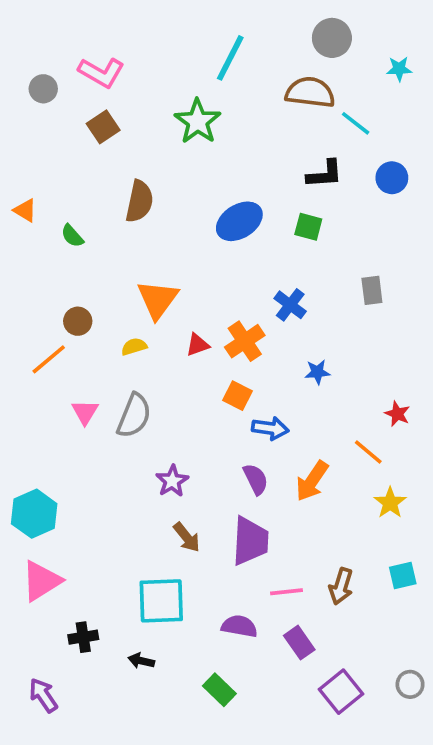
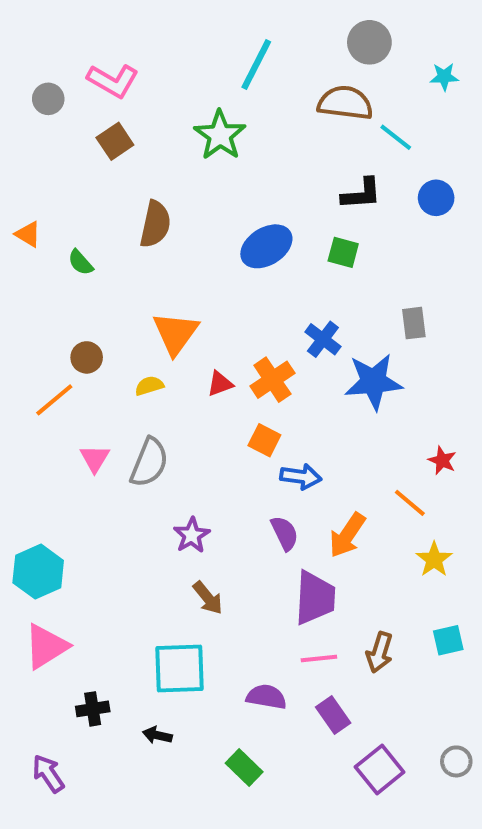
blue star: (317, 372) -> (373, 382), moved, size x2.0
purple trapezoid: (250, 541) -> (315, 598), moved

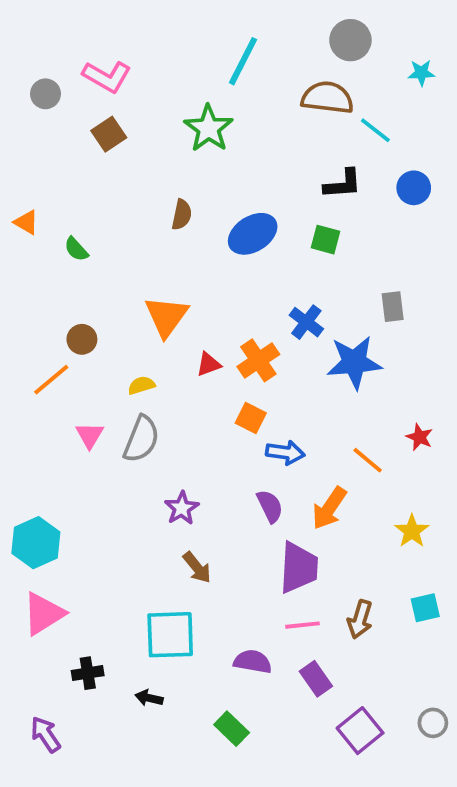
brown semicircle: (155, 224) -> (182, 215), moved, size x0.7
yellow semicircle: (149, 386) -> (141, 385), moved
orange line: (410, 503) -> (368, 460), moved

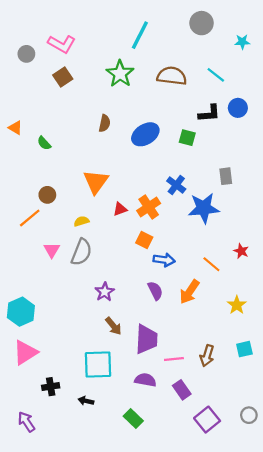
brown semicircle: (327, 98) -> (172, 76), moved
black L-shape: (343, 184) -> (209, 113), moved
purple trapezoid: (299, 568) -> (146, 339), moved

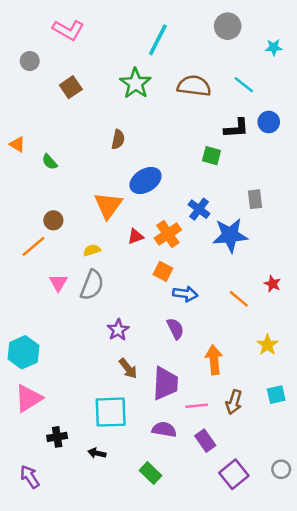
pink L-shape: (62, 44) -> (68, 30), moved
blue ellipse: (145, 134) -> (145, 181), moved
orange arrow: (189, 292) -> (214, 360), moved, turned 140

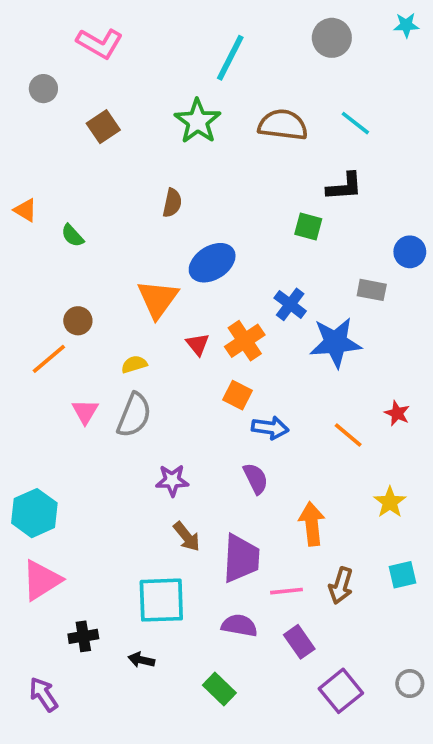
cyan star: (274, 47) -> (406, 25), moved
blue circle: (269, 122) -> (410, 252), moved
gray rectangle: (255, 199) -> (372, 290), turned -72
red triangle: (136, 237) -> (198, 344), turned -49
purple star: (118, 330) -> (172, 480), turned 30

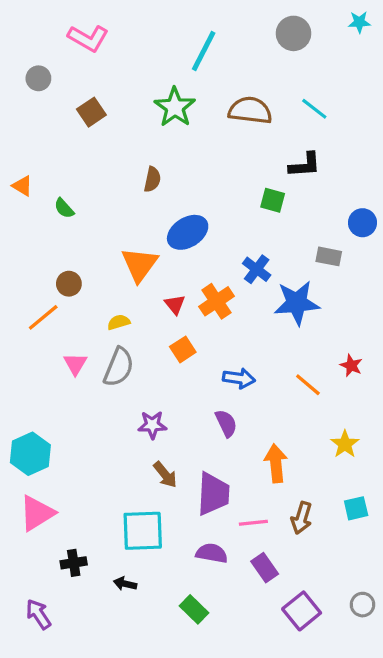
orange square: (238, 395) -> (183, 349), moved, turned 30

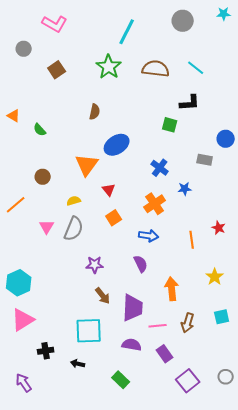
orange cross: (216, 301) -> (155, 204), moved
blue star: (297, 303) -> (185, 189), size x0.5
orange line: (43, 317) -> (16, 205), moved
orange line: (308, 385) -> (192, 240), turned 42

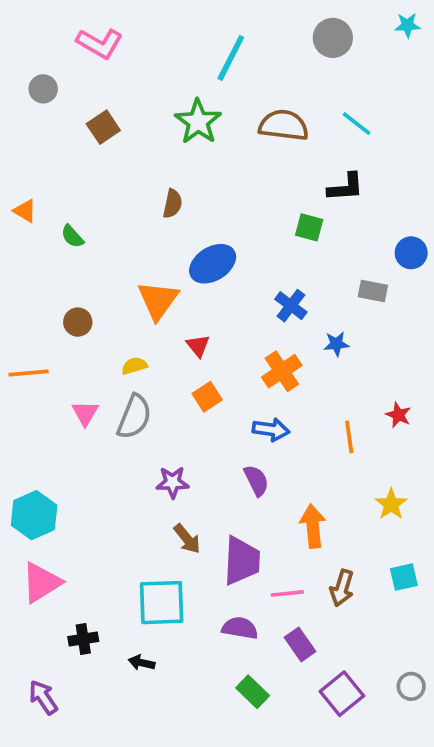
orange line: (16, 205) -> (29, 373), turned 35
green rectangle: (121, 380) -> (253, 692), moved

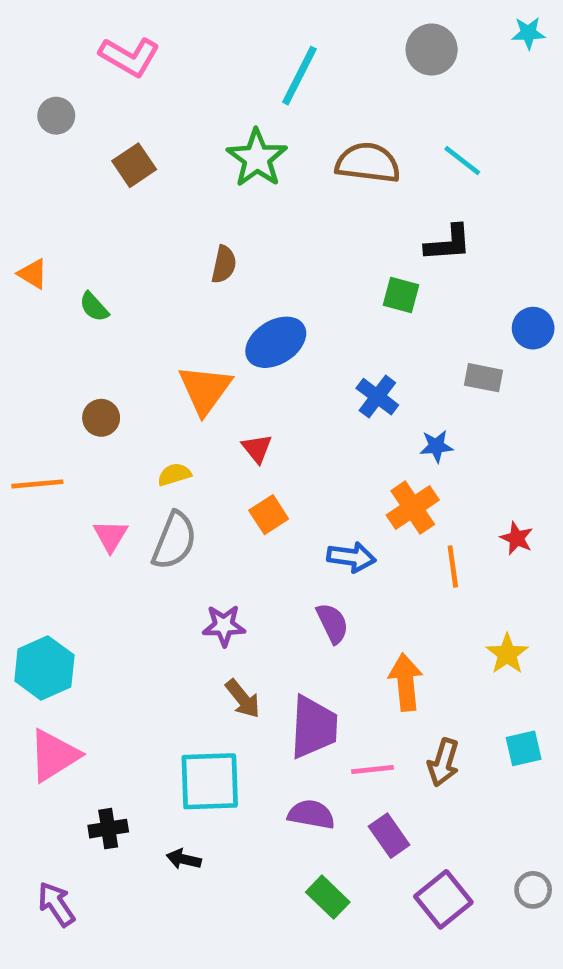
orange cross: (282, 371) -> (413, 508), moved

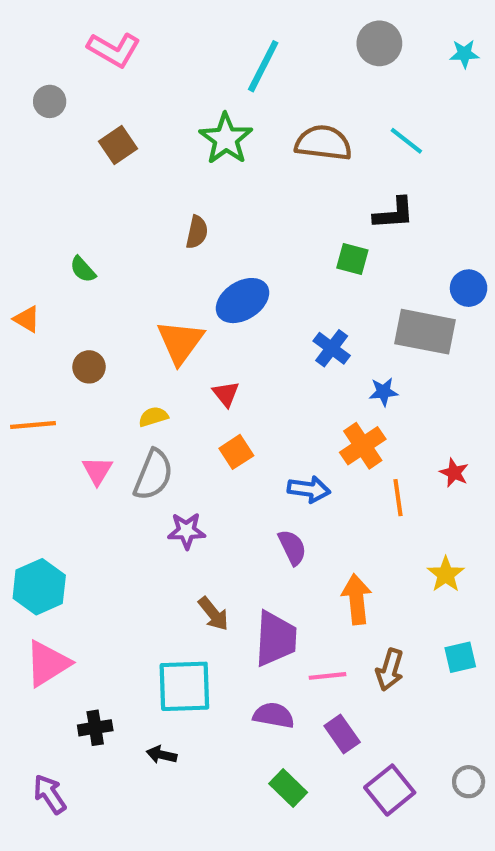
cyan star: (528, 33) -> (464, 54), moved
orange triangle: (33, 274) -> (27, 319), moved
gray rectangle: (484, 378) -> (425, 332), size x1.8
purple star: (224, 626) -> (186, 531), moved

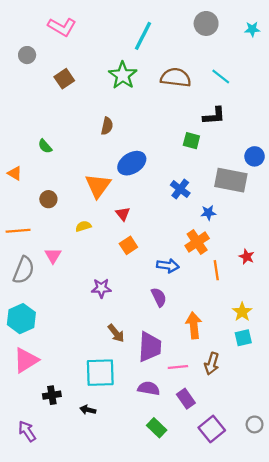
gray semicircle: (153, 475) -> (24, 270), moved
cyan square: (460, 657) -> (243, 338), moved

